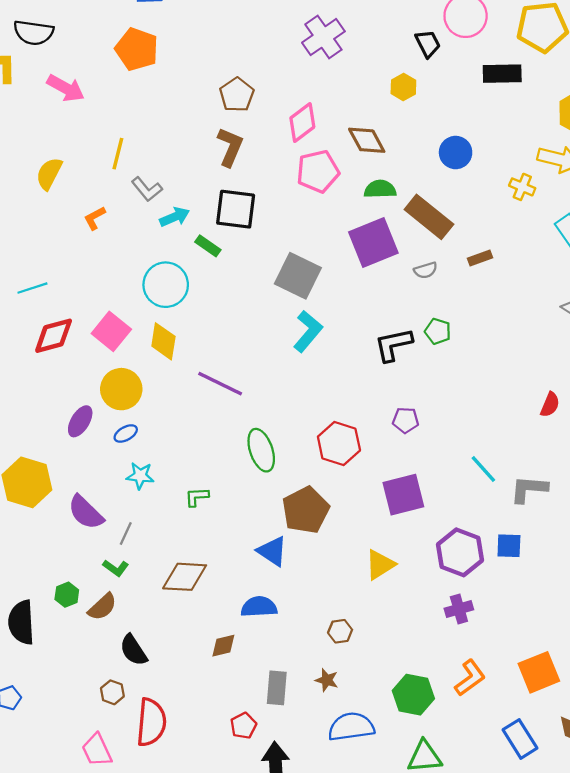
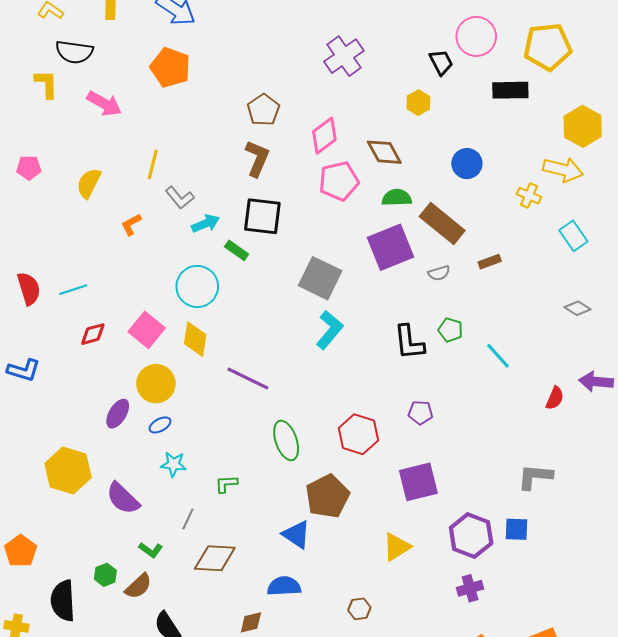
red diamond: (54, 336) -> (93, 334), size x0.7
black L-shape: (393, 345) -> (409, 342), turned -84
cyan line: (483, 469) -> (498, 356), moved
gray line: (126, 533) -> (188, 519), moved

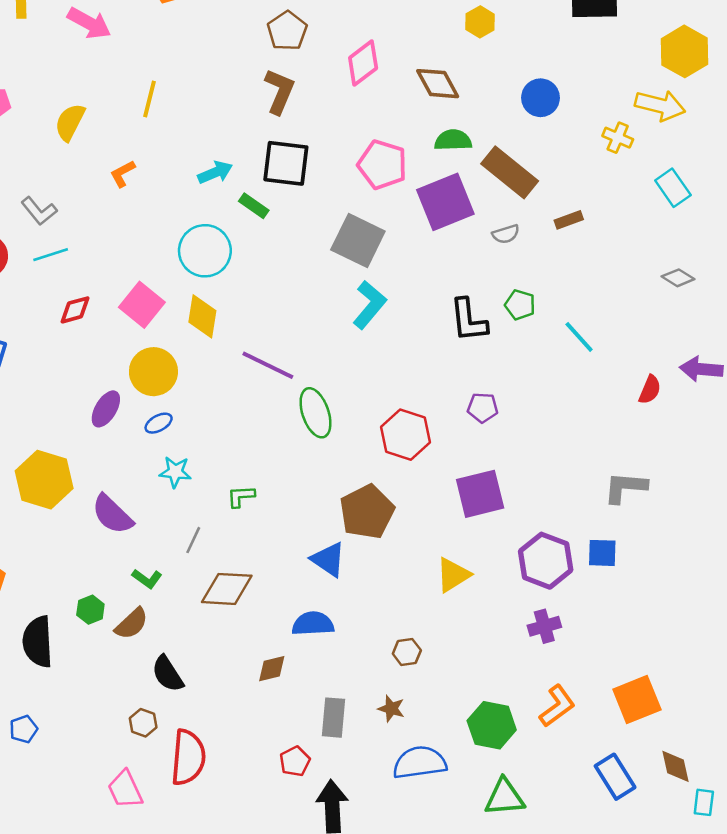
pink pentagon: (339, 181) -> (382, 165), moved, turned 30
gray L-shape: (180, 198) -> (39, 211), moved
green ellipse: (286, 440) -> (315, 413), moved

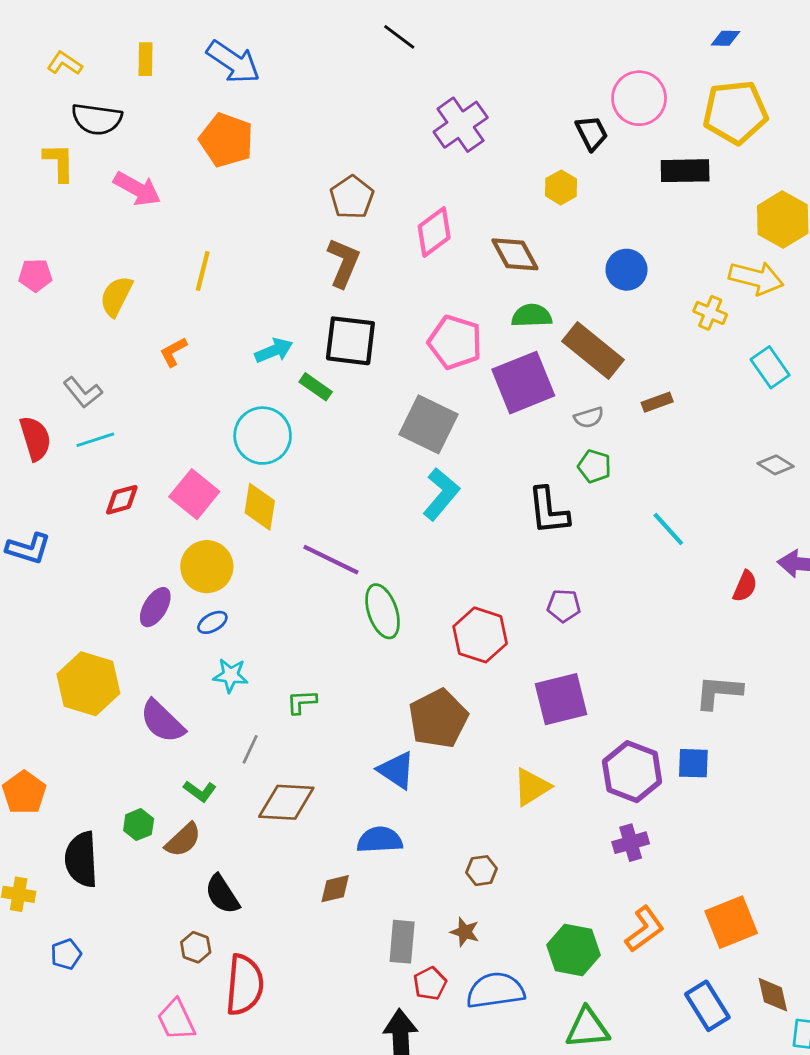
green pentagon: (520, 305) -> (594, 466), moved
red pentagon: (295, 761) -> (430, 984), moved

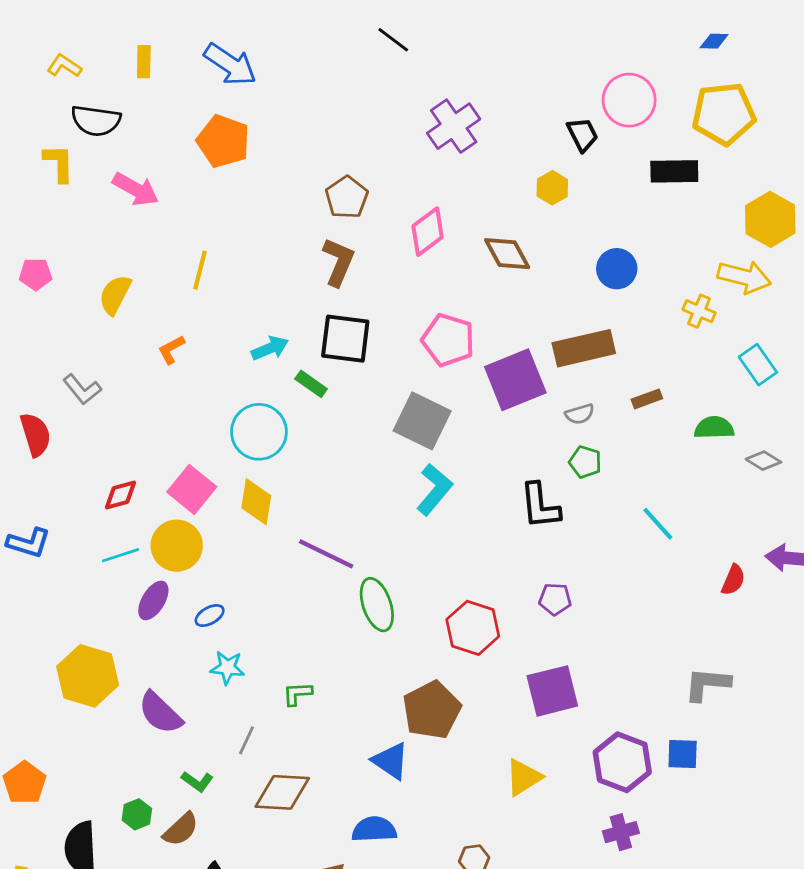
green semicircle: (532, 316) -> (714, 428), moved
brown rectangle: (593, 351) -> (584, 348), turned -52
cyan line: (95, 440) -> (120, 555), moved
yellow circle: (207, 567) -> (177, 546), moved

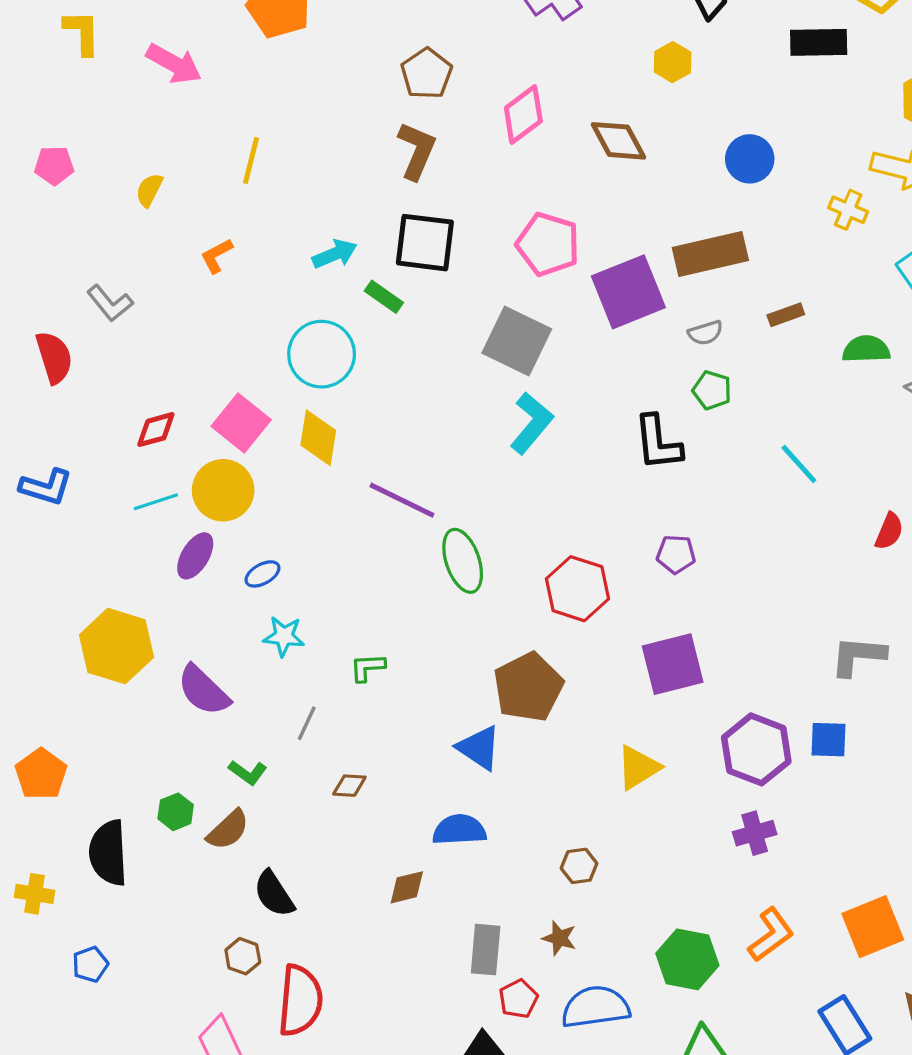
yellow semicircle: (115, 295) -> (149, 190), size x0.7
brown diamond: (282, 792) -> (349, 786), size x0.5

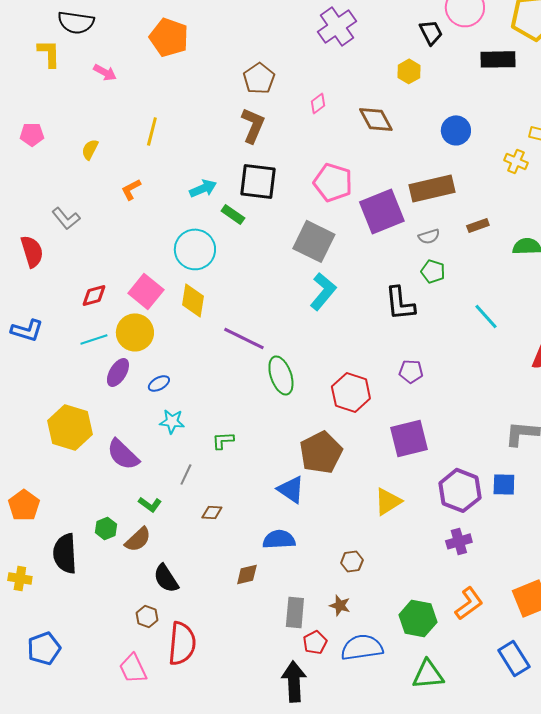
pink arrow: (174, 64) -> (105, 72), size x0.7
pink diamond: (523, 115) -> (318, 103), size x0.6
blue pentagon: (90, 964) -> (44, 648), moved, size x1.5

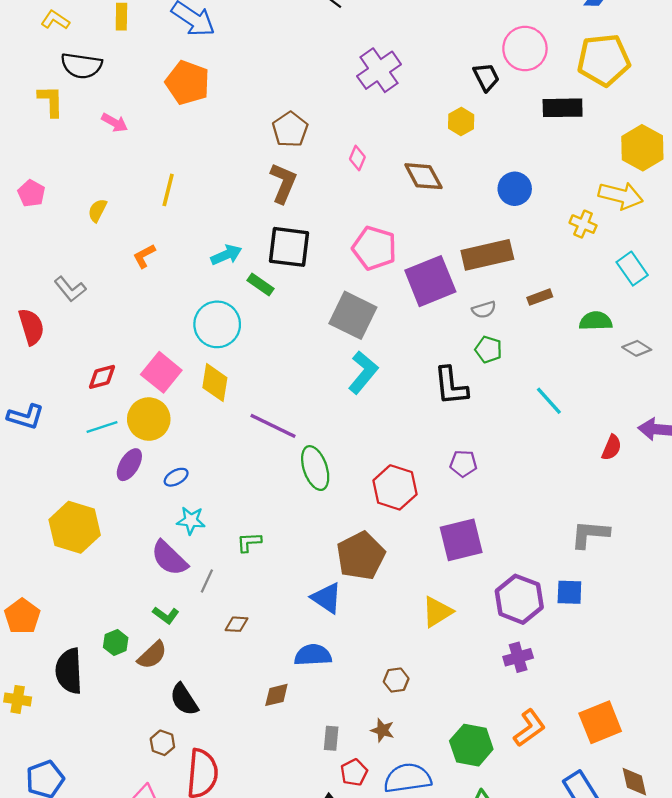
pink diamond: (318, 103) -> (357, 158), turned -30
pink pentagon: (32, 134) -> (31, 193), turned 30
purple semicircle: (123, 454) -> (169, 558), moved
gray rectangle: (295, 612) -> (331, 738), size x0.7

